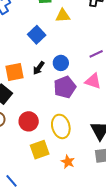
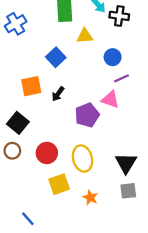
blue circle: (61, 63) -> (113, 57), moved
orange square: (14, 72) -> (31, 86), moved
pink triangle: (93, 81) -> (110, 99), moved

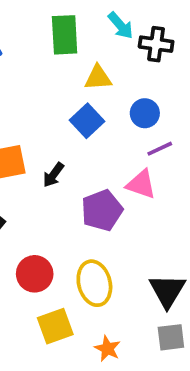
blue square: (56, 57) -> (87, 121), moved

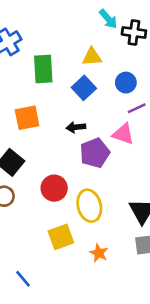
green rectangle: (65, 35) -> (43, 69), moved
black arrow: (53, 175) -> (76, 127), moved, turned 48
red circle: (35, 274) -> (54, 188), moved

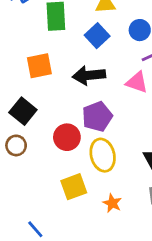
black arrow: (76, 127) -> (89, 75), size x1.6
purple pentagon: (95, 153) -> (97, 117), moved

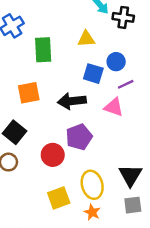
blue square: (97, 36) -> (93, 74), moved, turned -30
yellow ellipse: (103, 155) -> (92, 185), moved

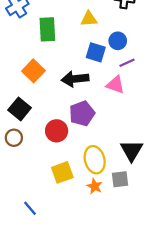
orange square: (29, 93) -> (33, 71), turned -35
gray square: (133, 205) -> (120, 179), moved

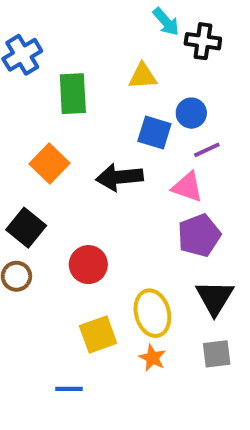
purple pentagon: (82, 114) -> (199, 235), moved
gray square: (120, 179) -> (217, 354), moved
blue line: (30, 208) -> (69, 389), moved, turned -49

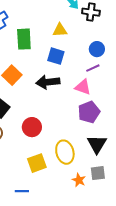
blue circle: (191, 113) -> (97, 49), moved
blue square: (154, 132) -> (56, 56), moved
orange star: (152, 358) -> (79, 180), moved

